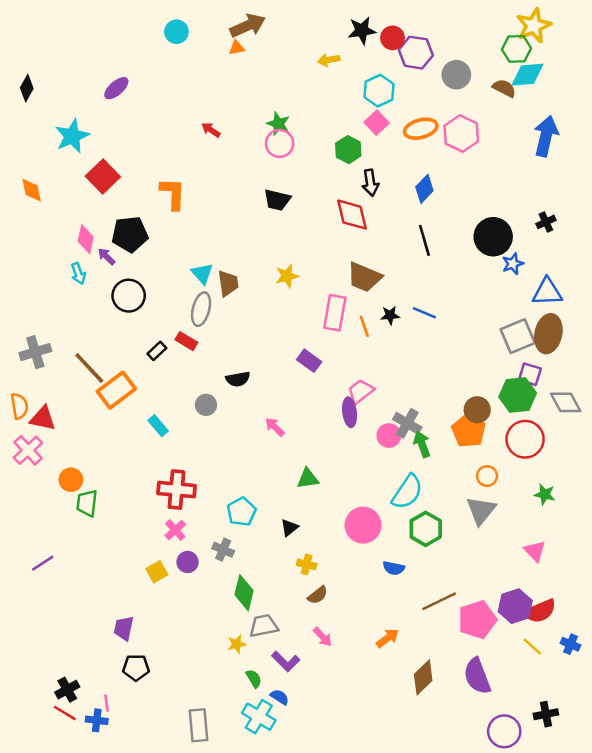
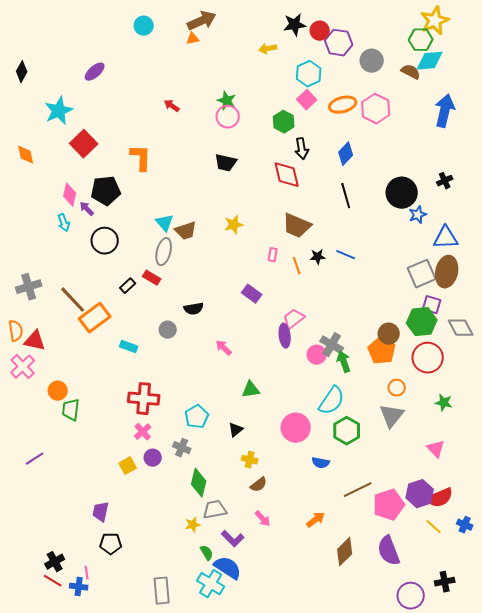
brown trapezoid: (228, 283) -> (186, 231), turned 80
pink rectangle: (335, 313) -> (273, 255), size x0.5
cyan rectangle: (158, 426) -> (129, 347), turned -30
blue semicircle: (280, 697) -> (228, 568), size x1.8

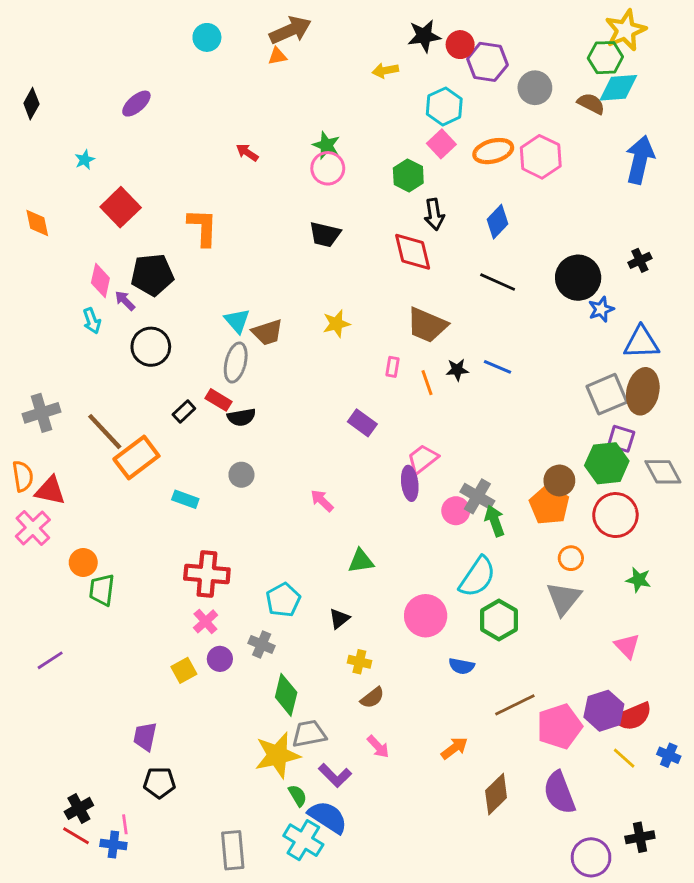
cyan star: (59, 111) -> (85, 160), size x0.5
black line: (346, 196) -> (498, 282), turned -50
black semicircle: (194, 309) -> (241, 417), moved
yellow star: (193, 525) -> (277, 755), size x2.0

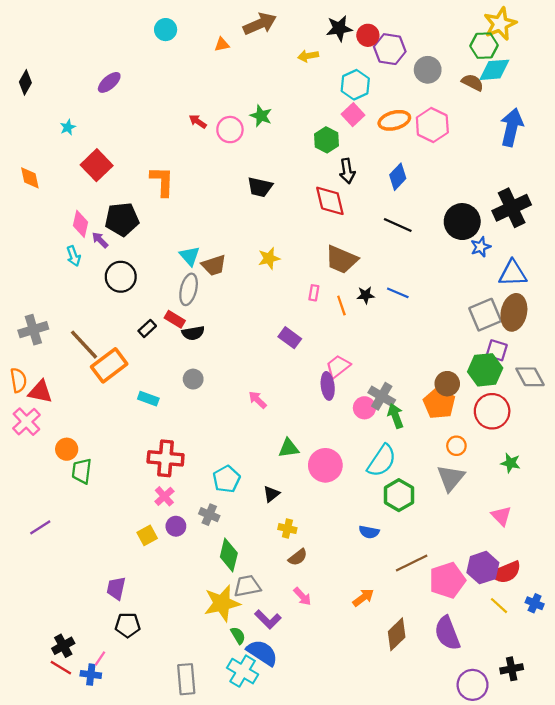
brown arrow: (290, 30) -> (260, 24), moved
pink circle: (328, 168) -> (230, 130), moved
black cross: (640, 260) -> (512, 208), size x2.0
pink circle: (426, 616) -> (325, 465), moved
pink line: (125, 824) -> (100, 658), turned 42

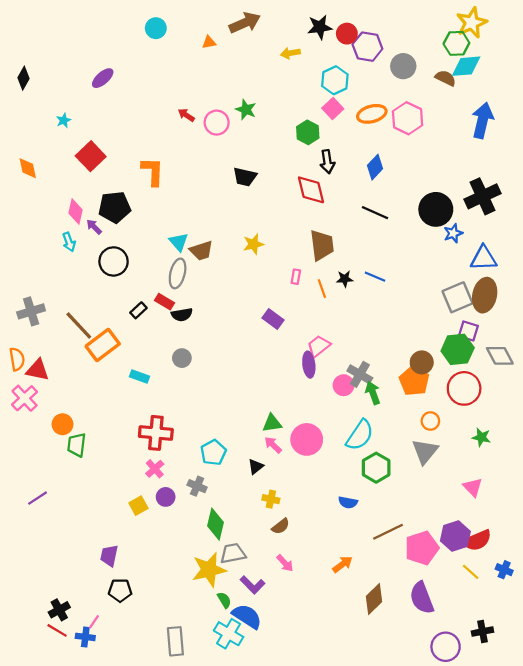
brown trapezoid: (341, 259) -> (322, 245), turned -120
pink arrow: (258, 400) -> (273, 445), moved

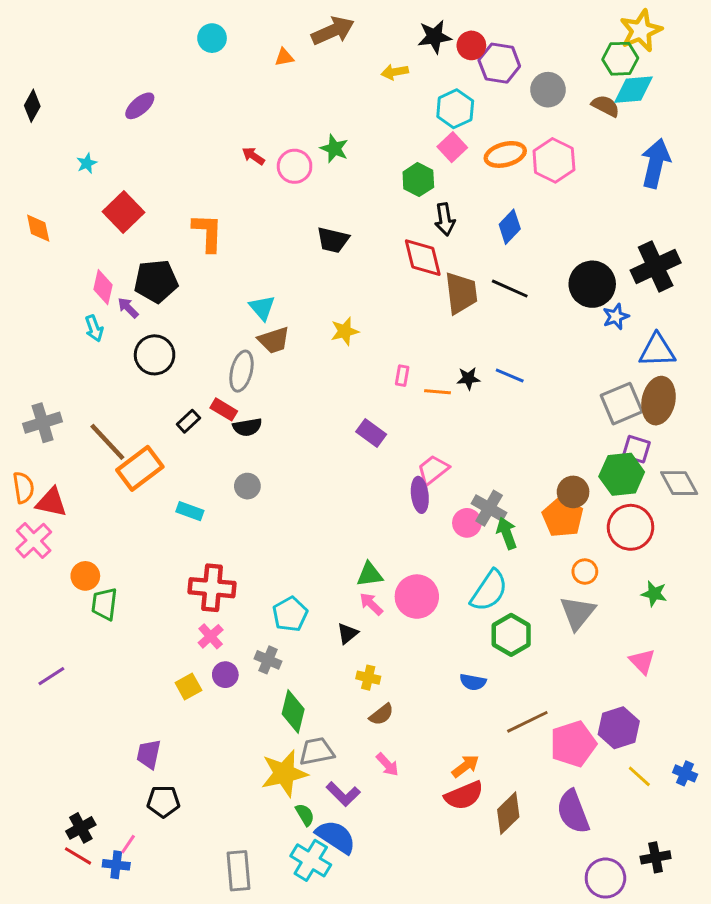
cyan triangle: (179, 242) -> (262, 308), moved
brown trapezoid: (322, 245) -> (461, 293), moved
orange line: (322, 289) -> (437, 392), turned -66
red semicircle: (477, 540) -> (464, 795), moved

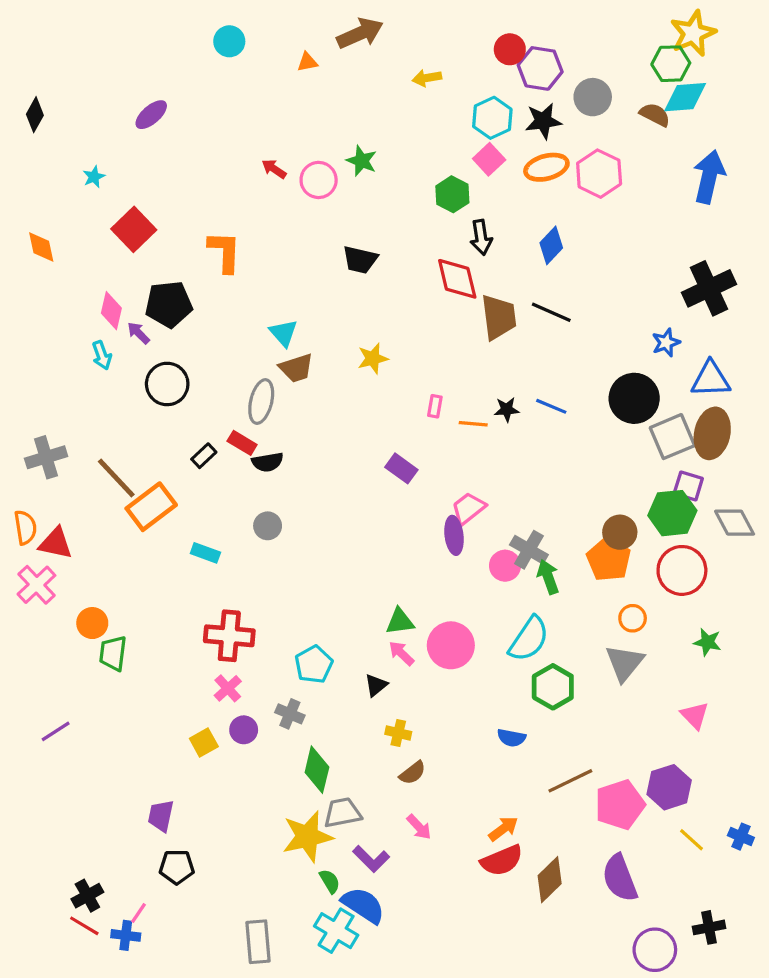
black star: (435, 37) -> (543, 121), moved
black circle: (592, 284) -> (634, 398), moved

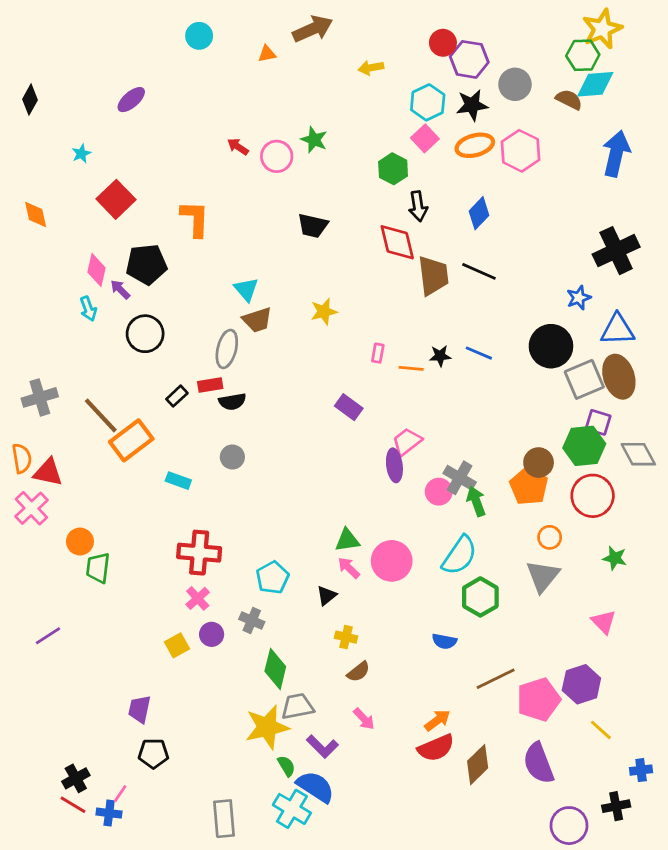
brown ellipse: (712, 433) -> (619, 377), turned -30
red rectangle: (242, 443) -> (210, 385), turned -40
blue cross: (741, 837) -> (641, 770), moved, turned -30

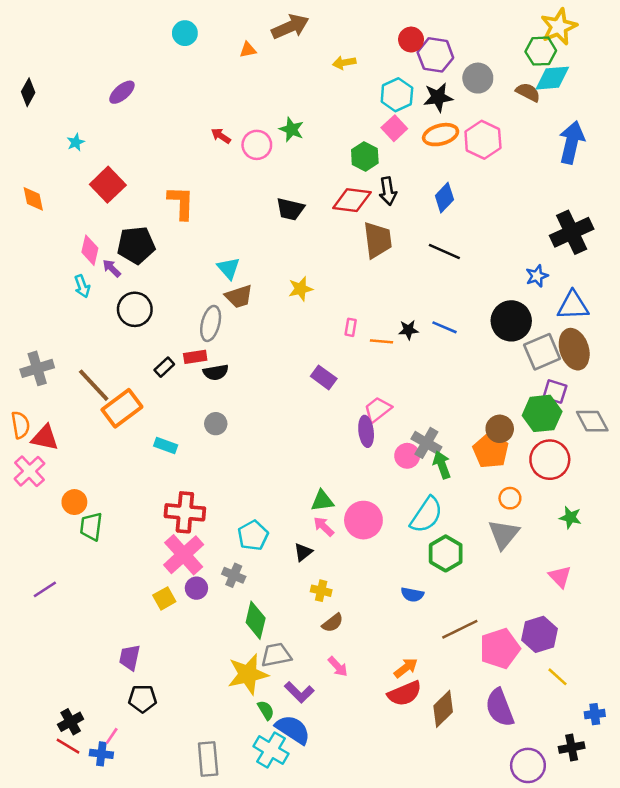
red diamond: (397, 242) -> (352, 200), moved, turned -69
brown trapezoid: (433, 276) -> (378, 240), moved
pink cross: (198, 598) -> (184, 555), size x1.8

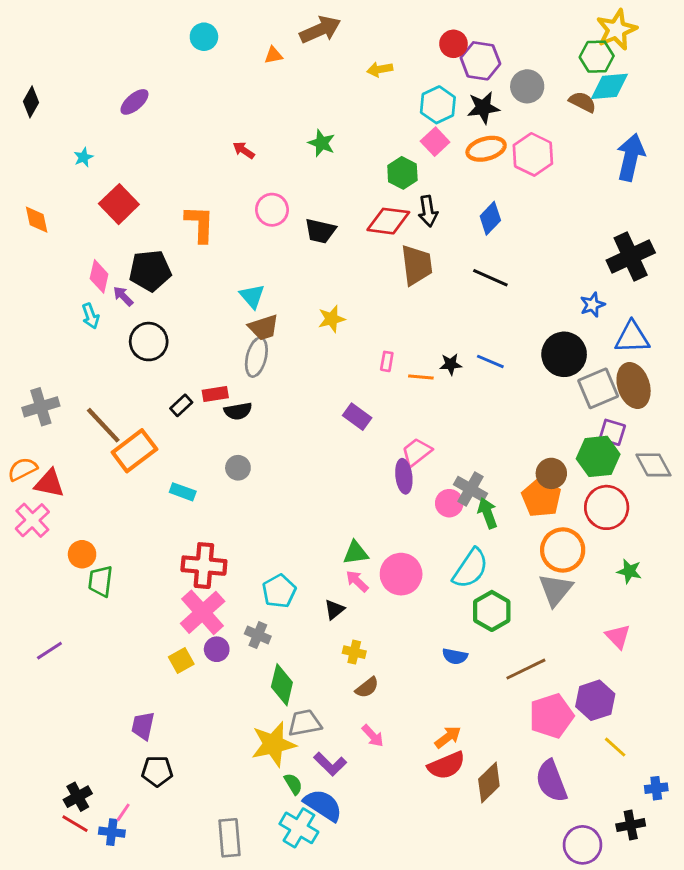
pink circle: (257, 145) -> (272, 210), moved
gray ellipse: (211, 323) -> (256, 357), moved
orange semicircle: (20, 425) -> (22, 469), turned -108
orange circle: (510, 498) -> (563, 550), size x1.8
brown line: (460, 629) -> (526, 669), moved

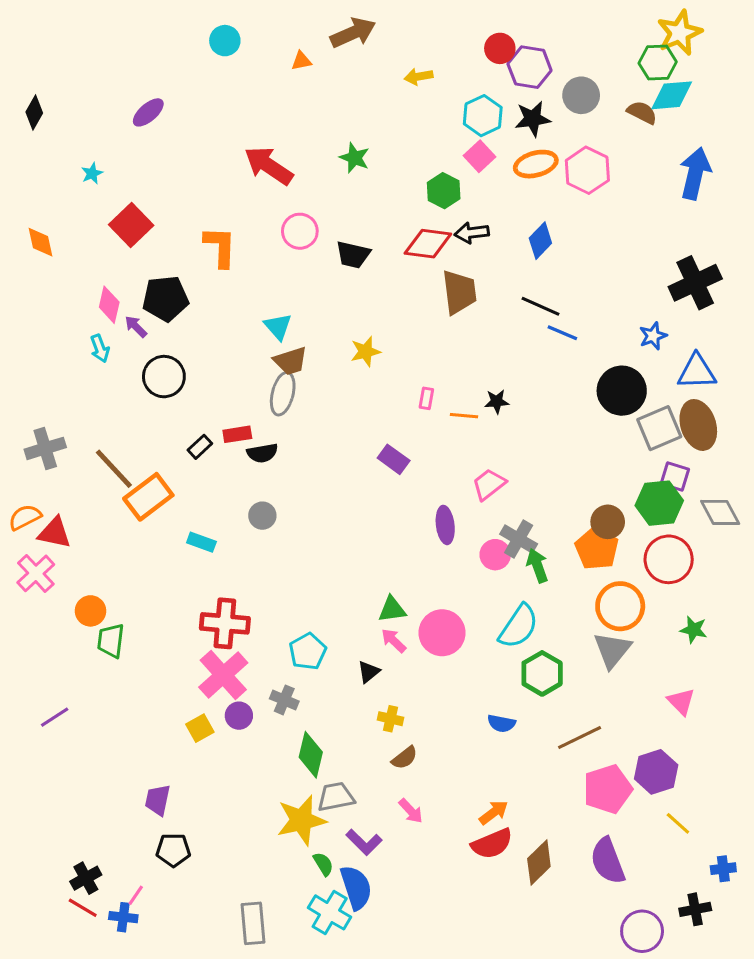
red arrow: (244, 150) -> (269, 166), size x2.0
black arrow: (428, 211) -> (472, 233), turned 92
blue line: (490, 361) -> (562, 333), moved
pink trapezoid: (417, 452) -> (489, 484), moved
blue semicircle: (323, 805) -> (356, 887), turned 39

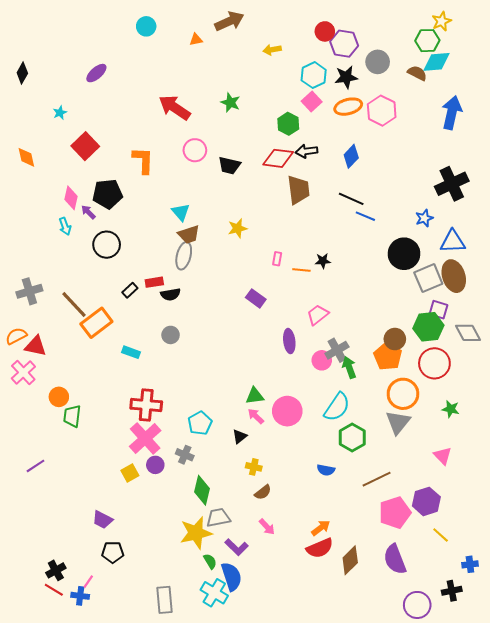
yellow star: (680, 33) -> (442, 21), size x0.7
gray cross: (519, 539) -> (337, 350), turned 30
purple trapezoid: (158, 800) -> (103, 520), turned -75

